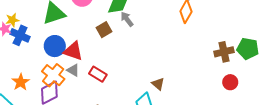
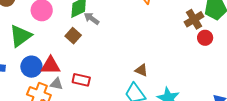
red circle: (230, 82) -> (205, 38), moved

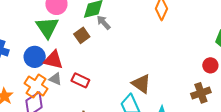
brown cross: (194, 19) -> (201, 93), moved
green triangle: (20, 36) -> (47, 27), moved, turned -40
brown triangle: (141, 70) -> (141, 84), size x1.5

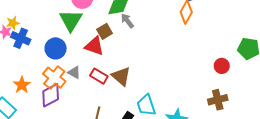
red triangle: (53, 60) -> (94, 46), moved
red circle: (210, 65) -> (222, 66), moved
brown triangle: (141, 84) -> (121, 76), moved

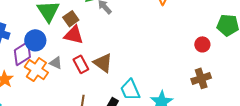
brown square: (105, 31) -> (71, 19), moved
red rectangle: (99, 76) -> (81, 64), turned 36
purple diamond: (51, 95) -> (22, 54), moved

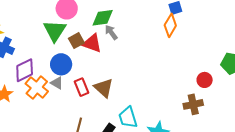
red triangle: (74, 35) -> (92, 43), moved
blue circle: (35, 40) -> (61, 64), moved
brown cross: (201, 78) -> (193, 104), moved

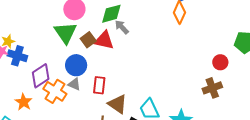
red rectangle: (82, 87) -> (99, 85), turned 36
brown triangle: (104, 88) -> (118, 104), moved

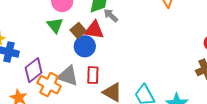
green triangle: (65, 33) -> (55, 25), size x0.7
blue circle: (76, 65) -> (85, 46), moved
gray triangle: (74, 84) -> (68, 76), size x1.6

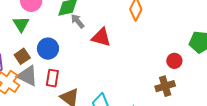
red triangle: (94, 30) -> (101, 37), moved
brown square: (78, 31) -> (22, 56), moved

